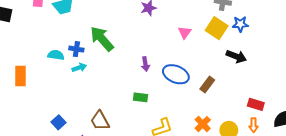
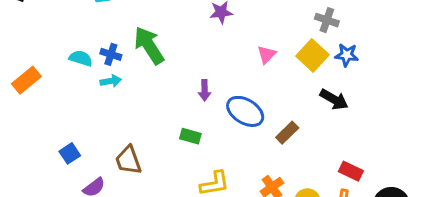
orange rectangle: (20, 76) -> (26, 80), turned 42

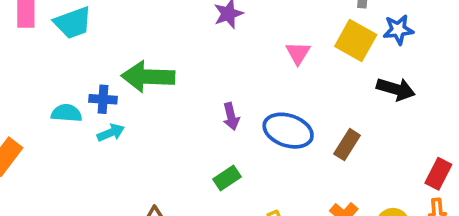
green arrow: (149, 45) -> (148, 77), turned -42
green rectangle: (190, 136) -> (227, 178), turned -36
red rectangle: (351, 171) -> (438, 174), turned -75

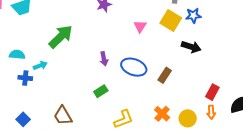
green arrow: (148, 77) -> (61, 37), turned 132
blue cross: (103, 99) -> (25, 78), moved

